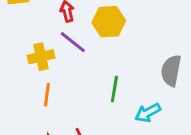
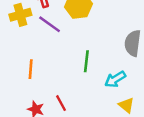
yellow cross: (41, 57) -> (20, 15), moved

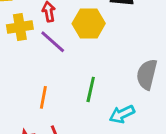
orange line: (31, 69) -> (43, 97), moved

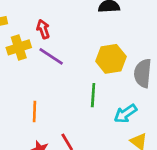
yellow hexagon: (89, 24) -> (111, 59), moved
orange line: (43, 97) -> (34, 111), moved

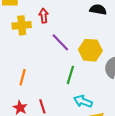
purple line: (51, 56) -> (60, 42), moved
cyan arrow: (125, 114) -> (83, 101), moved, turned 42

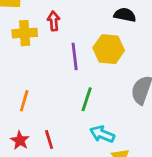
purple line: (60, 42) -> (75, 56), turned 36
yellow hexagon: (90, 50) -> (109, 49), moved

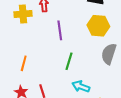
yellow hexagon: (109, 49) -> (98, 26), moved

